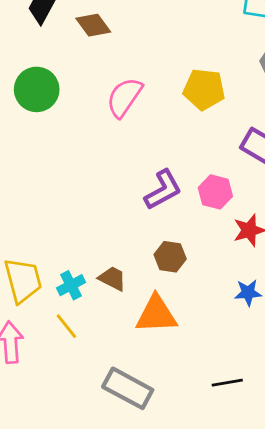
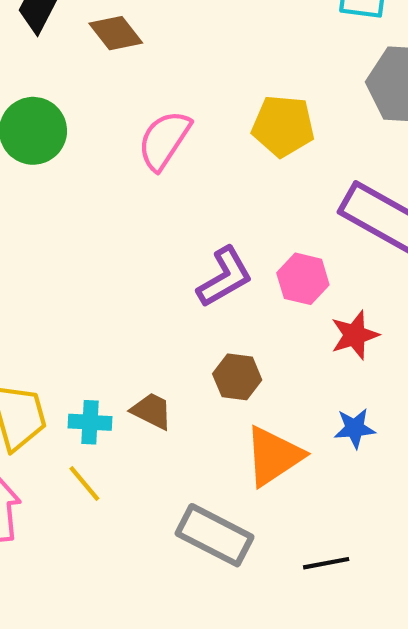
cyan cross: (71, 285) -> (90, 422), turned 32
orange triangle: (156, 314) -> (273, 456), moved, turned -30
gray rectangle: (128, 388) -> (215, 535), moved

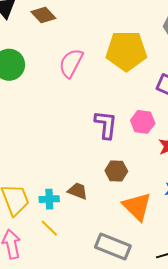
yellow pentagon: (283, 126) -> (126, 51), size x1.4
purple L-shape: (225, 277) -> (106, 125), turned -48
orange triangle: (273, 456) -> (137, 207), turned -36

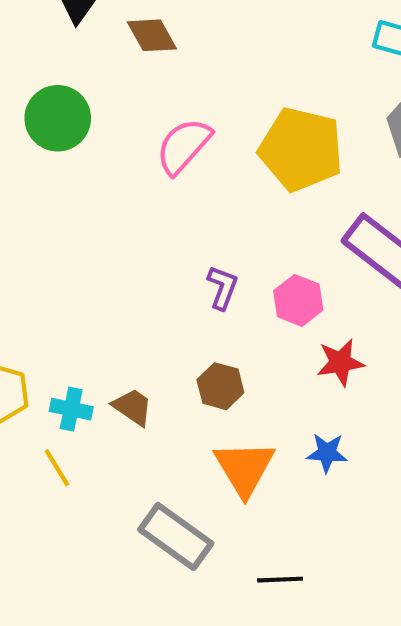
purple L-shape: (106, 125) -> (223, 288), size x0.7

